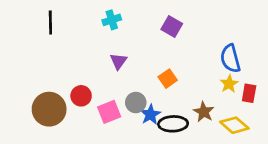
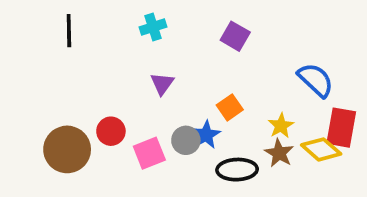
blue semicircle: (230, 59) -> (316, 80), turned 148
yellow star: (229, 84) -> (281, 126), moved
red rectangle: (249, 93) -> (341, 128), size x1.5
blue star: (150, 115) -> (206, 135), moved
yellow diamond: (234, 125) -> (321, 149), moved

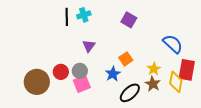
black line: (69, 31) -> (67, 17), moved
gray circle: (186, 140) -> (80, 71), moved
yellow diamond: (321, 149) -> (176, 82), turned 60
black ellipse: (237, 170) -> (130, 93), turned -40

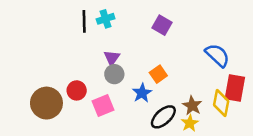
yellow star: (154, 69) -> (190, 123), moved
gray circle: (80, 71) -> (114, 74), moved

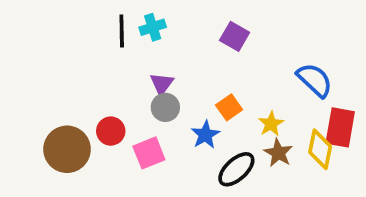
yellow star: (190, 123) -> (271, 124), moved

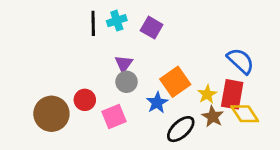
purple square: (235, 36) -> (152, 28), moved
orange square: (229, 107) -> (175, 82), size x1.5
red rectangle: (340, 127) -> (232, 94), moved
yellow diamond: (320, 149) -> (245, 114), turned -44

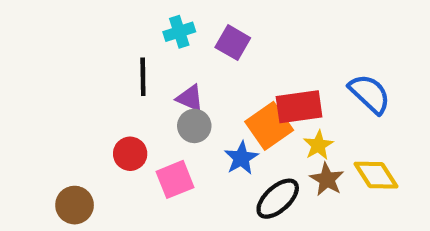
black line: (93, 23) -> (143, 77), moved
purple triangle: (124, 64) -> (190, 98), turned -42
red rectangle: (232, 94) -> (299, 107), moved, turned 72
brown circle: (51, 114) -> (75, 205), moved, size x0.7

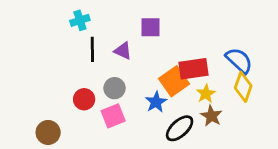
cyan cross: (179, 32) -> (80, 20), moved
purple square: (233, 43) -> (151, 27), turned -30
purple triangle: (190, 98) -> (123, 51), moved
gray circle: (194, 126) -> (115, 88), moved
yellow diamond: (376, 175) -> (243, 87), moved, turned 52

